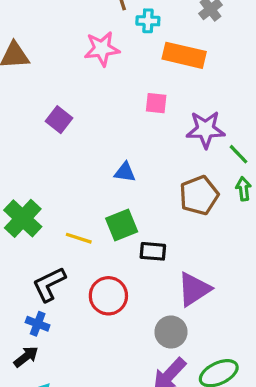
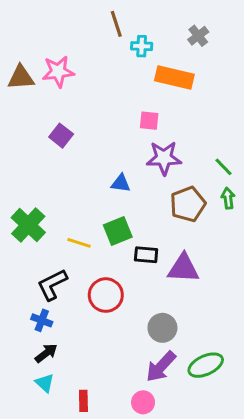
pink star: (102, 49) -> (58, 72), moved
purple star: (206, 129) -> (164, 158), moved
purple triangle: (194, 289) -> (183, 268), moved, turned 36
black arrow: (26, 357) -> (46, 353), moved

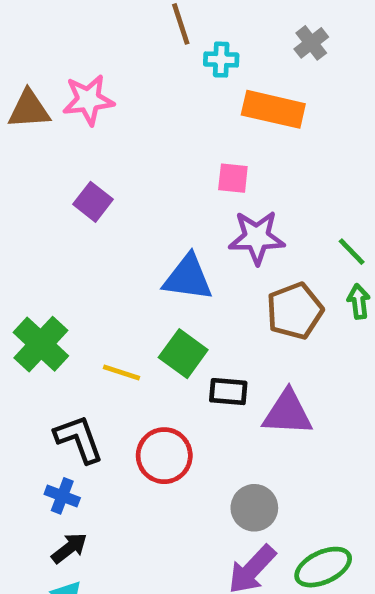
blue triangle: (121, 183) -> (188, 278), size x1.6
green square: (118, 231) -> (183, 354), turned -32
black L-shape: (52, 285) -> (79, 439), turned 96

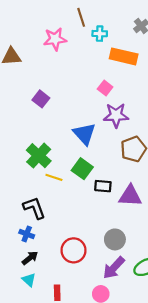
pink star: (88, 100) -> (55, 39), moved
pink square: (233, 178) -> (105, 88), turned 32
blue triangle: (188, 278) -> (84, 134), turned 40
green cross: (41, 344) -> (39, 156), moved
red circle: (164, 456) -> (74, 250), moved

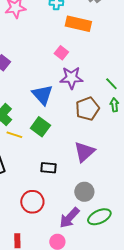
black rectangle: (103, 186) -> (48, 168), moved
purple triangle: (130, 196) -> (84, 152), turned -45
gray circle: (115, 239) -> (84, 192), moved

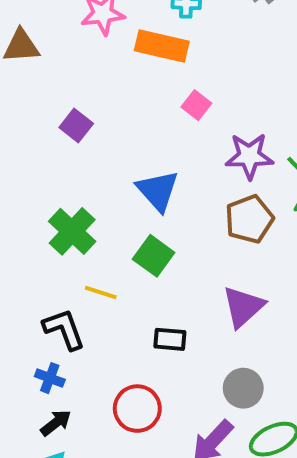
orange rectangle: (78, 24) -> (162, 46), moved
purple star: (71, 78) -> (249, 156), moved
yellow line: (14, 135) -> (101, 292), moved

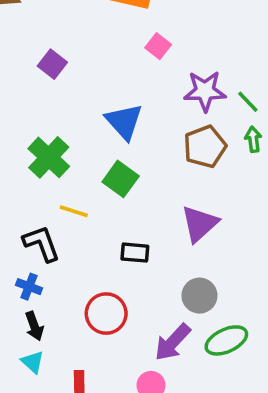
black arrow: (56, 423) -> (34, 326), turned 108

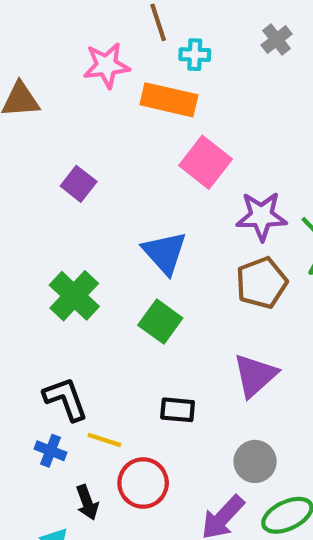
pink square: (158, 46) -> (206, 162), size x1.6
yellow line: (74, 211) -> (104, 440), moved
black arrow: (34, 326) -> (87, 502), moved

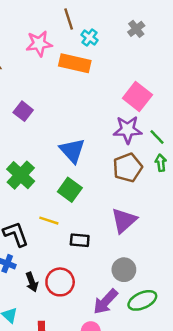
cyan cross: (195, 55) -> (90, 37), turned 35
pink square: (206, 162) -> (137, 96), moved
yellow line: (104, 440) -> (49, 221), moved
black arrow: (87, 502) -> (32, 282), moved

